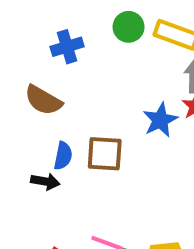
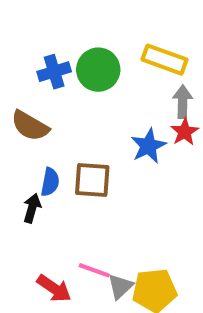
green circle: (129, 27) -> (98, 70), moved, size x1.4
black arrow: (45, 182) -> (32, 208), turned -84

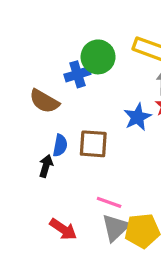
blue cross: (54, 72) -> (77, 74), moved
pink line: (94, 270) -> (109, 202), moved
gray triangle: (120, 286) -> (115, 228), size x1.4

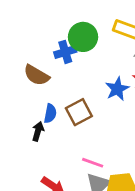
brown square: (93, 144) -> (79, 112), turned -32

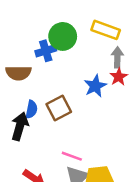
brown semicircle: (37, 75) -> (18, 73), turned -30
black arrow: (38, 131) -> (20, 126), size x1.5

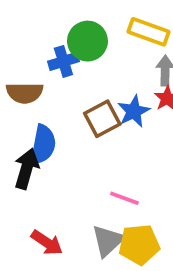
brown square: (59, 108) -> (102, 119), moved
blue semicircle: (31, 109) -> (43, 145), size x1.5
pink line: (72, 156) -> (124, 198), moved

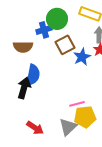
brown square: (102, 119) -> (65, 45), moved
pink line: (124, 198) -> (77, 104), turned -35
yellow pentagon: (139, 244) -> (85, 117), moved

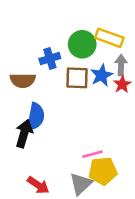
green circle: (57, 19) -> (82, 44), moved
brown square: (65, 45) -> (77, 78), turned 30
blue star: (82, 57) -> (102, 75), moved

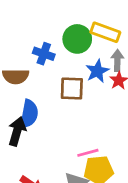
blue cross: (50, 58) -> (44, 54), turned 36
brown square: (77, 78) -> (72, 89), moved

